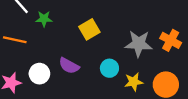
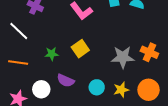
green star: (44, 19) -> (52, 54), moved
cyan circle: (109, 68) -> (97, 87), moved

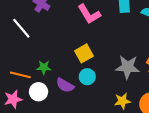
green star: (52, 54) -> (44, 67), moved
orange line: (18, 62) -> (20, 75), moved
cyan circle: (97, 87) -> (87, 77), moved

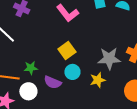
yellow star: (122, 101) -> (98, 80), moved

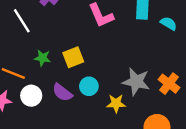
yellow square: (67, 50) -> (73, 57), moved
green star: (31, 68) -> (42, 58), moved

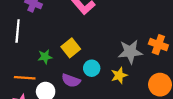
white line: (22, 21) -> (18, 31), turned 55

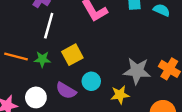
white line: (18, 31) -> (49, 26), moved
orange line: (25, 78) -> (16, 56), moved

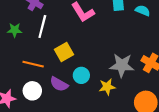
orange line: (16, 56) -> (33, 64), moved
green star: (42, 59) -> (15, 30), moved

